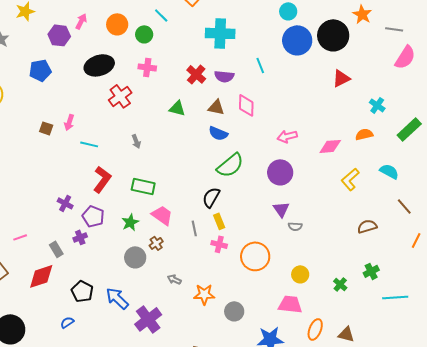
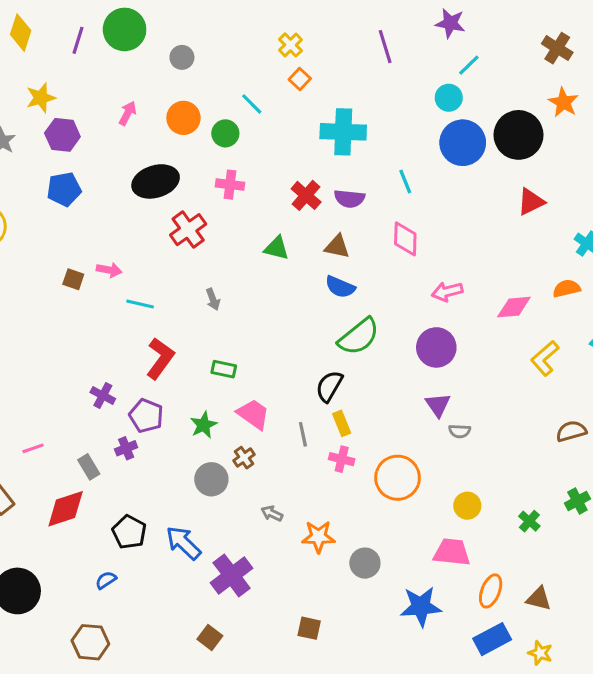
purple hexagon: (59, 35) -> (62, 135), moved
pink diamond: (246, 105) -> (405, 239), moved
pink arrow: (69, 122) -> (109, 270), turned -98
green rectangle: (143, 186) -> (224, 369), size x0.7

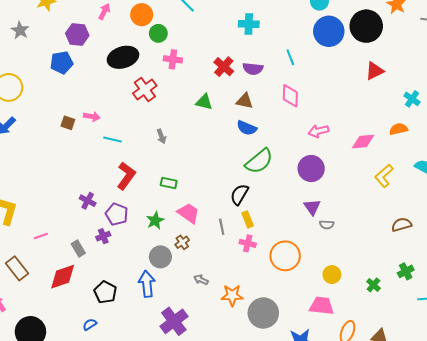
cyan cross: (343, 132) -> (249, 24), size x0.7
green circle: (225, 133) -> (158, 33), moved
purple hexagon: (62, 135) -> (77, 34), moved
blue arrow: (183, 543) -> (147, 284), moved, turned 40
gray circle: (365, 563) -> (263, 313), size x1.5

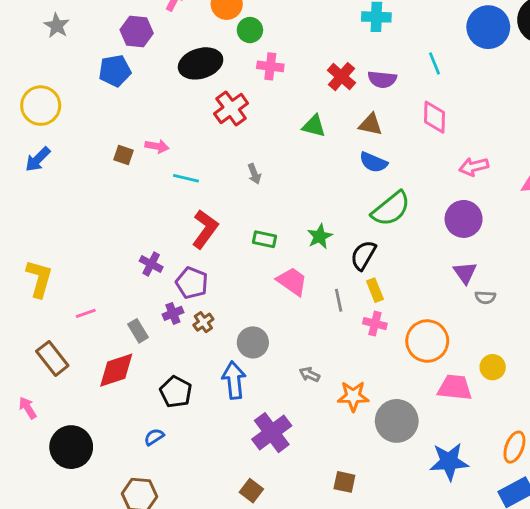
green star: (155, 220) -> (320, 236), moved
brown cross: (182, 242) -> (203, 322), moved
pink trapezoid: (322, 306) -> (455, 387), moved

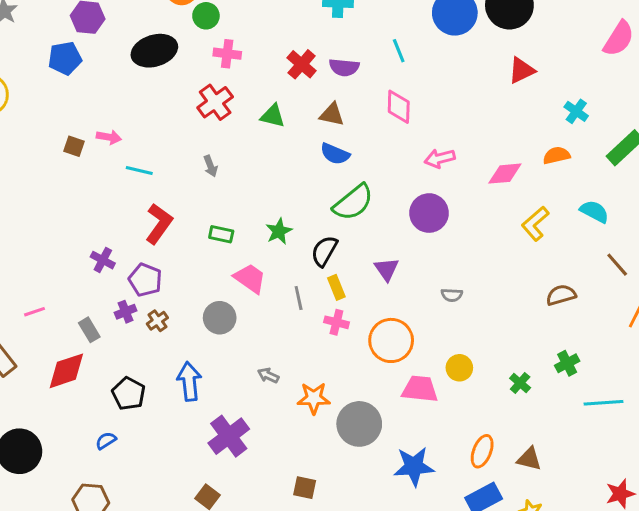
red cross: (231, 108) -> (215, 102), moved
purple triangle: (465, 273) -> (387, 269), moved
gray circle: (253, 342) -> (220, 318), moved

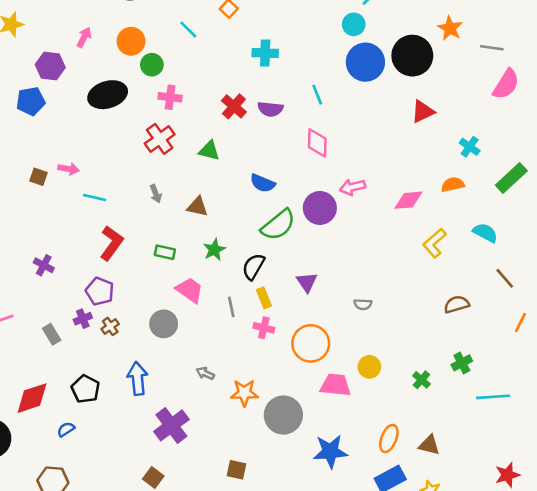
brown triangle: (332, 114) -> (197, 207), moved
purple circle: (429, 213) -> (320, 208), moved
purple cross: (103, 260) -> (44, 265), moved
red diamond: (66, 371) -> (32, 398), moved

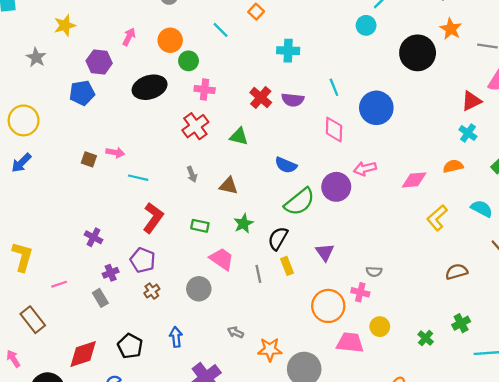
blue circle: (365, 62) -> (376, 108), moved
red triangle: (423, 112) -> (471, 101), moved
purple cross: (83, 319) -> (111, 273), moved
pink cross: (264, 328) -> (360, 292), moved
blue arrow: (138, 379) -> (176, 337), size x0.7

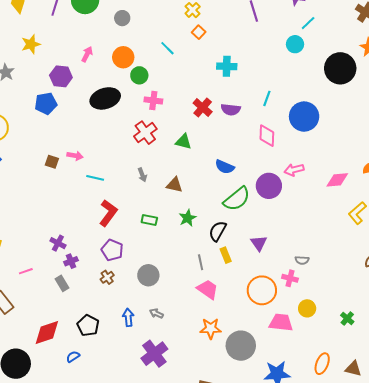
cyan line: (334, 87) -> (267, 98), turned 42
purple cross: (93, 237) -> (58, 243), moved
pink trapezoid: (222, 259) -> (208, 289), moved
purple pentagon: (143, 260) -> (112, 250), moved
gray arrow: (235, 332) -> (156, 313), moved

